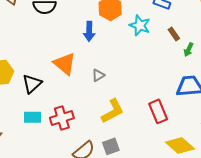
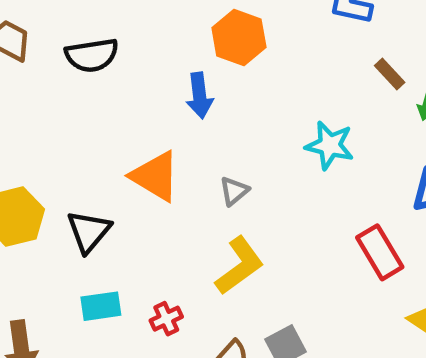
cyan star: (140, 25) -> (330, 145), moved
yellow L-shape: (113, 111) -> (239, 266), moved
red cross: (62, 118) -> (166, 319), moved, size x0.6

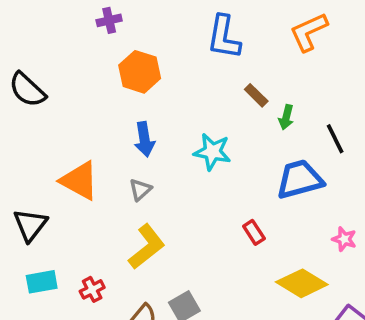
black semicircle: (92, 55) -> (27, 90), turned 54
blue arrow: (200, 96) -> (144, 139), moved
red rectangle: (380, 252) -> (254, 232), size x0.6

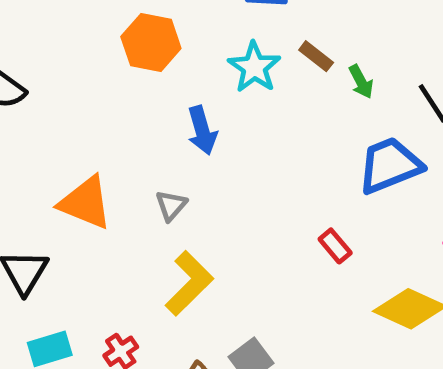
green arrow: (286, 117) -> (361, 82), turned -35
blue arrow: (144, 139) -> (202, 130), moved
cyan star: (212, 152) -> (254, 67), moved, turned 30

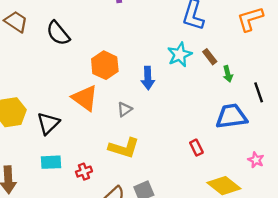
orange hexagon: (151, 43) -> (105, 65), moved
yellow L-shape: (189, 283) -> (124, 148), turned 48

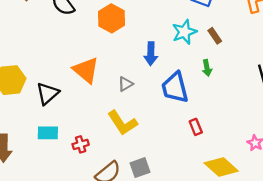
orange hexagon: (105, 65) -> (111, 18), moved
green arrow: (228, 74) -> (207, 68), moved
blue trapezoid: (231, 116) -> (175, 88), moved, turned -100
yellow L-shape: (124, 148) -> (122, 123), turned 36

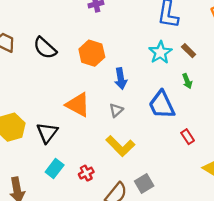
blue arrow: (151, 54) -> (121, 79), moved
cyan rectangle: (48, 133) -> (55, 168), turned -42

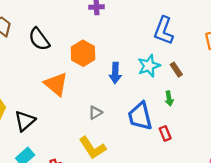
blue arrow: (121, 79) -> (115, 73), moved
orange triangle: (78, 105) -> (56, 84), moved
red rectangle: (188, 137) -> (165, 133), moved

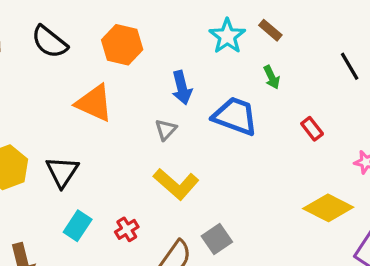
blue arrow: (115, 73) -> (182, 88), moved
blue trapezoid: (140, 116) -> (235, 116), turned 140
red rectangle: (165, 133) -> (312, 129), moved

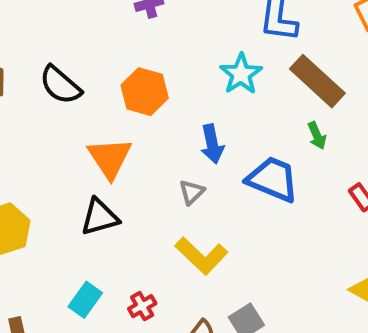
brown rectangle: (270, 30) -> (317, 81), size x2.0
cyan star: (227, 36) -> (241, 74), moved
orange triangle: (94, 103) -> (110, 158), turned 30
black triangle: (62, 172) -> (100, 217), moved, turned 39

